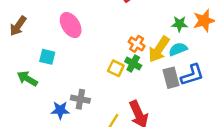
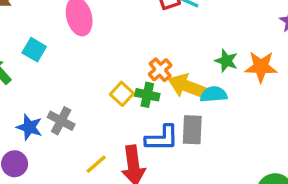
yellow arrow: (159, 49) -> (188, 86), turned 60
green cross: (133, 63) -> (147, 95), turned -35
blue L-shape: (192, 75) -> (162, 138), moved

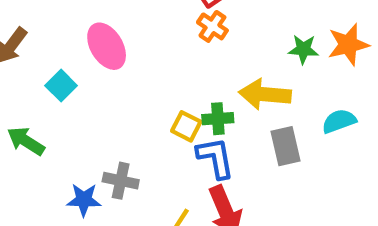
cyan square: (34, 50) -> (61, 86), moved, turned 30
orange cross: (160, 70) -> (212, 26), moved
cyan semicircle: (214, 94) -> (339, 121), moved
blue L-shape: (162, 138) -> (215, 158), moved, turned -84

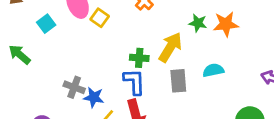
yellow arrow: (265, 94) -> (170, 47), turned 108
yellow square: (186, 126) -> (100, 18), moved
blue star: (84, 200) -> (94, 97), moved

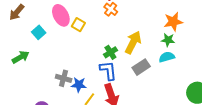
green star: (198, 23) -> (168, 40), moved
green arrow: (20, 54) -> (21, 57), turned 114
green cross: (139, 58) -> (110, 52), turned -32
gray rectangle: (178, 81) -> (141, 67), turned 66

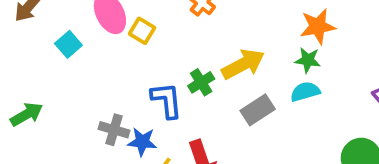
yellow arrow: (133, 42) -> (243, 64), turned 35
green arrow: (21, 57) -> (27, 114), moved
blue L-shape: (108, 70) -> (167, 100), moved

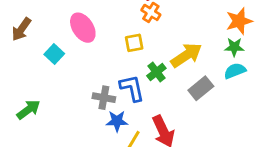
yellow square: (142, 31) -> (134, 43), moved, turned -36
gray cross: (114, 130) -> (104, 98), moved

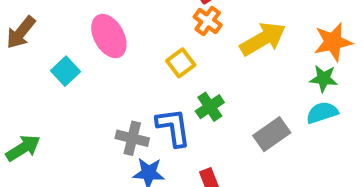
yellow square: (134, 43) -> (181, 63), turned -30
yellow arrow: (186, 55) -> (263, 39), moved

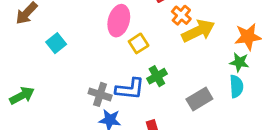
orange cross: (208, 21) -> (181, 15), moved
pink ellipse: (109, 36) -> (119, 21), moved, turned 40
cyan semicircle: (322, 113) -> (236, 86), turned 100
blue L-shape: (173, 127) -> (130, 89), turned 100

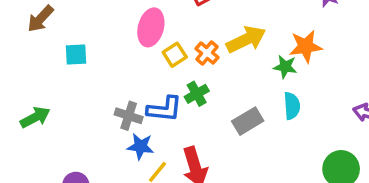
orange cross: (181, 15) -> (207, 53), moved
cyan square: (56, 43) -> (76, 54), turned 36
green star: (239, 62) -> (285, 67), moved

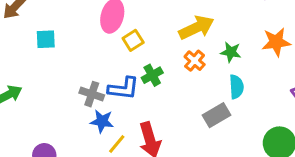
orange star: (306, 46) -> (276, 42), moved
orange cross: (207, 53) -> (195, 61), moved
gray rectangle: (248, 121) -> (216, 115), moved

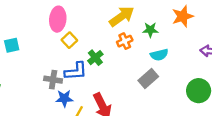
yellow square: (133, 40) -> (69, 40), moved
orange cross: (195, 61) -> (125, 41), turned 35
cyan semicircle: (236, 87) -> (159, 55), turned 90

